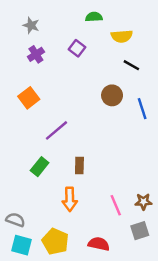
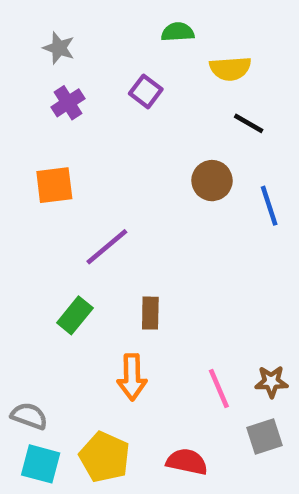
orange square: (29, 98) -> (54, 185), turned 30

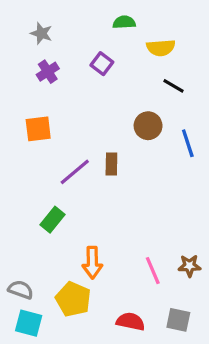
brown rectangle: (150, 313) -> (111, 164), moved
gray square: (265, 437) -> (178, 320), moved, turned 30
yellow pentagon: (105, 457) -> (73, 299), moved

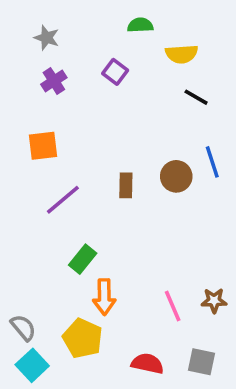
brown circle: (148, 126) -> (176, 176), moved
purple line: (75, 172) -> (63, 200), moved
green rectangle: (53, 220) -> (83, 259), moved
gray semicircle: (21, 290) -> (23, 328), turned 30
cyan square: (29, 323) -> (32, 365), turned 32

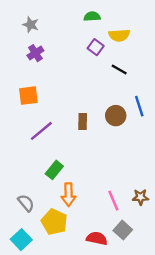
purple square: (115, 72) -> (96, 47), moved
black line: (196, 97) -> (119, 70), moved
gray semicircle: (23, 328) -> (26, 203), moved
gray square: (201, 362) -> (123, 230), moved, turned 30

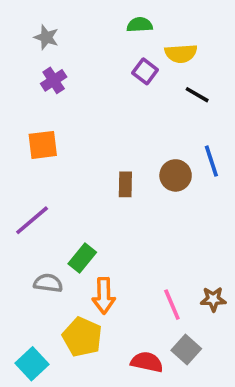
black line: (119, 70) -> (197, 95), moved
purple line: (41, 131) -> (32, 220), moved
gray semicircle: (26, 203) -> (48, 283), moved, turned -42

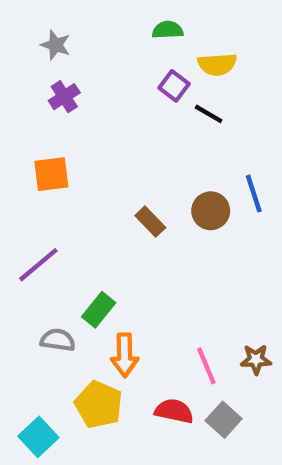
black line: (197, 95) -> (209, 114), moved
brown rectangle: (125, 184) -> (150, 222), turned -45
red semicircle: (147, 362) -> (174, 411), moved

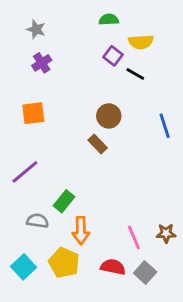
brown circle: (211, 211) -> (109, 116), moved
cyan square: (38, 437) -> (24, 267), moved

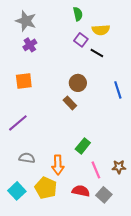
green semicircle: (109, 20) -> (78, 14), turned 80
gray star: (36, 29) -> (26, 21), size x1.5
green rectangle: (64, 201) -> (83, 146), moved

